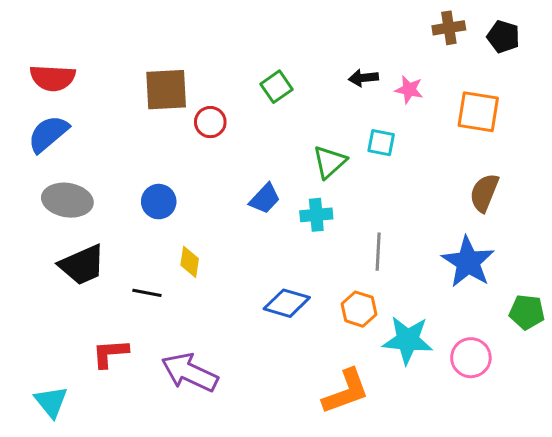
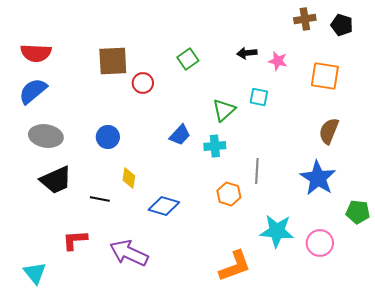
blue diamond: (287, 303) -> (164, 206), moved
orange hexagon: (359, 309) -> (229, 194), moved

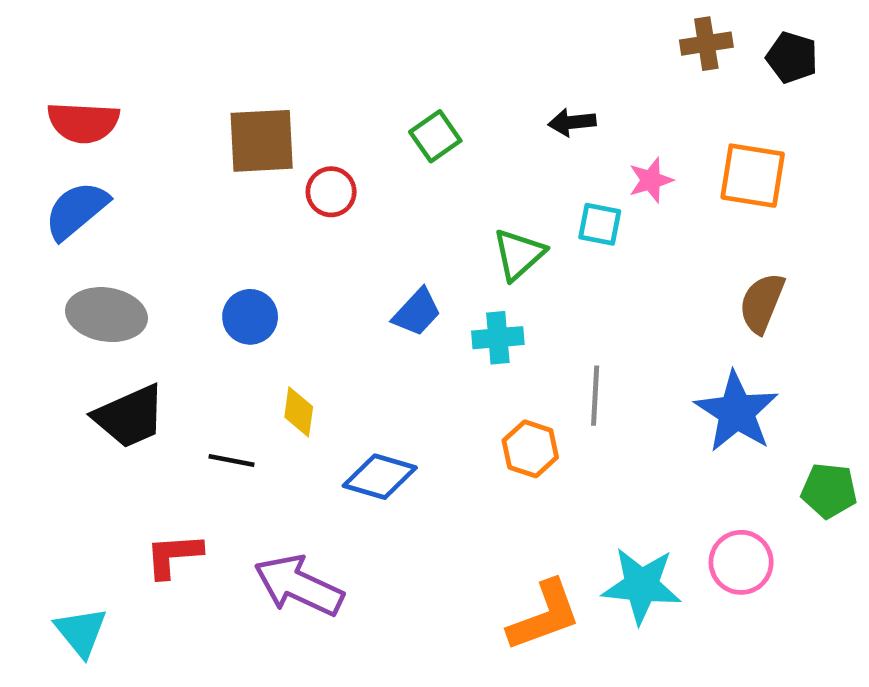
pink star: (278, 61) -> (651, 180), moved, turned -30
cyan star: (277, 231) -> (641, 586), moved

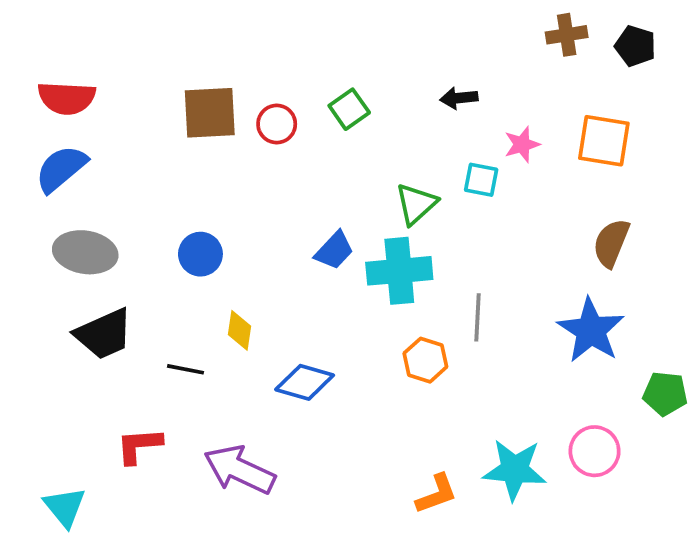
red circle: (331, 192) -> (277, 124), moved
cyan cross: (498, 338) -> (399, 271), size x1.6
orange L-shape: (544, 616) -> (437, 494), size x0.7

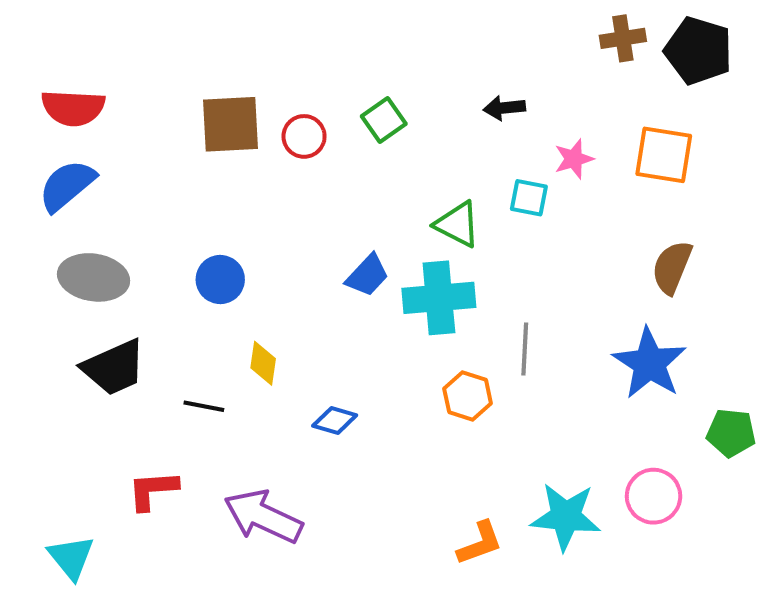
black pentagon: (635, 46) -> (698, 51), size x1.5
green triangle: (416, 204) -> (457, 224), turned -51
blue diamond: (305, 382) -> (335, 421), size x0.7

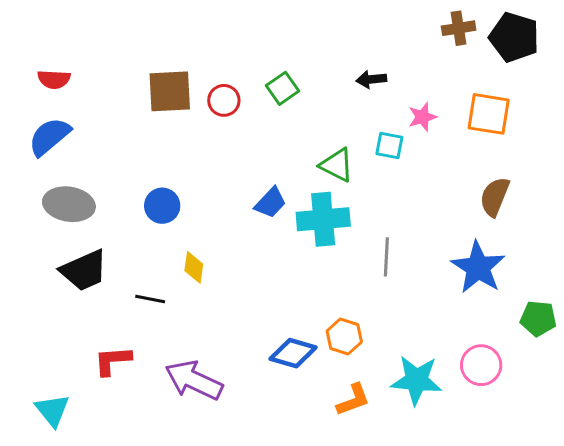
red semicircle: (73, 108) -> (54, 79), size x0.7
orange hexagon: (468, 396) -> (344, 337), moved
blue diamond: (335, 421) -> (293, 353), moved, size x1.4

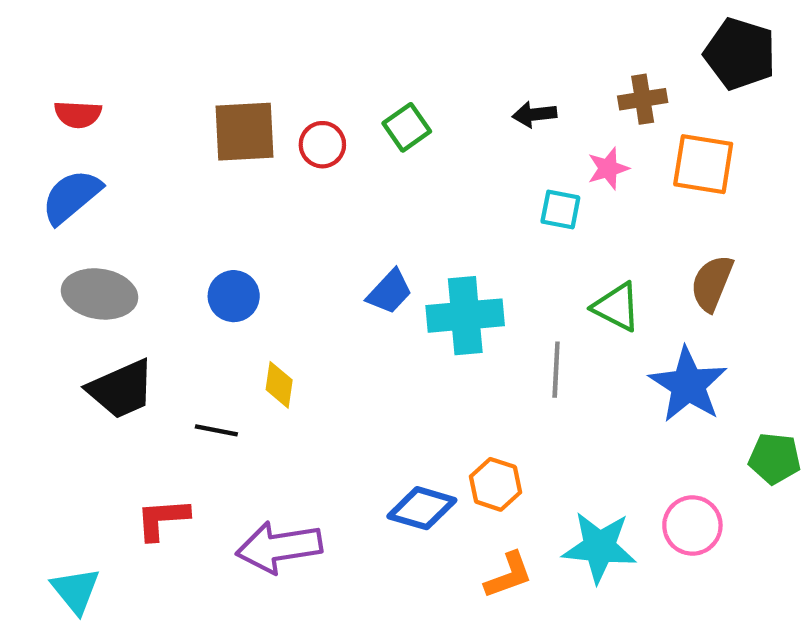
brown cross: (459, 28) -> (643, 99), moved
green triangle: (337, 165) -> (617, 307), moved
purple arrow: (194, 380) -> (279, 547), turned -34

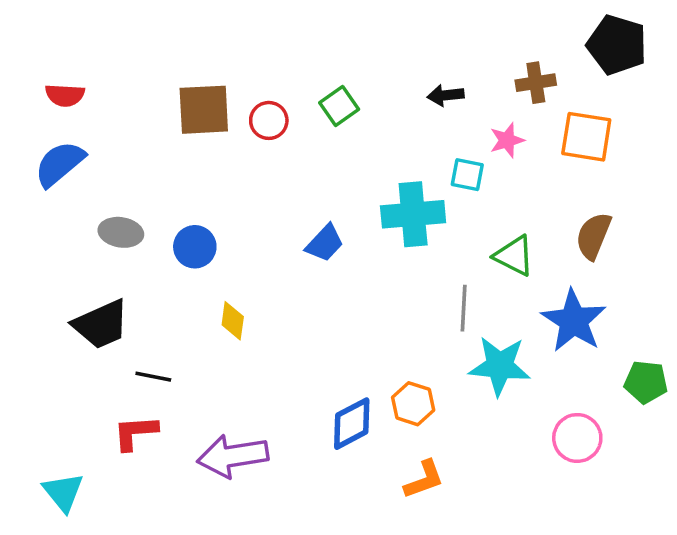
gray ellipse: (100, 294) -> (121, 232), moved, size x0.7
cyan cross: (465, 316) -> (413, 214), moved
black line: (216, 430) -> (153, 377), moved
blue diamond: (422, 508) -> (352, 424), turned -44
cyan star: (599, 547) -> (500, 366), moved

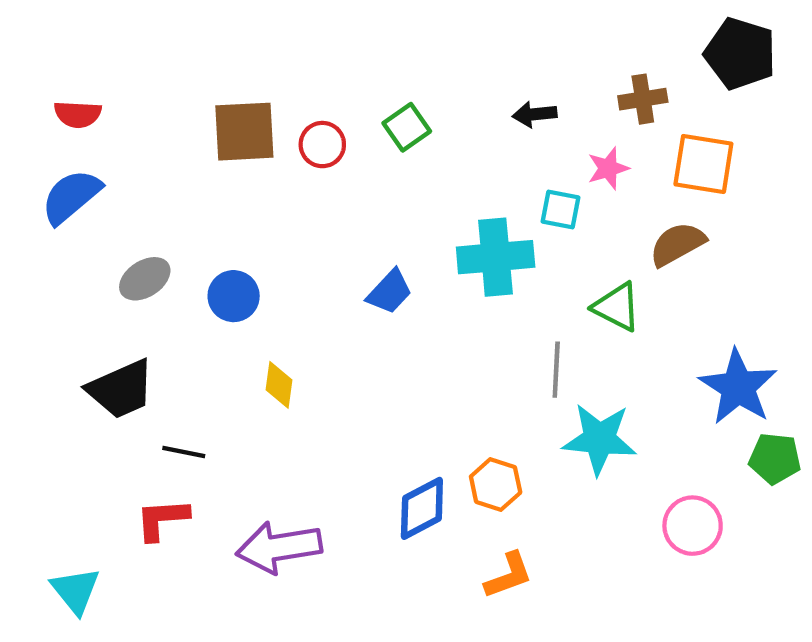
gray ellipse: (121, 232) -> (145, 279), turned -42
brown semicircle: (594, 236) -> (677, 244), moved, turned 39
blue star: (574, 321) -> (738, 387), moved

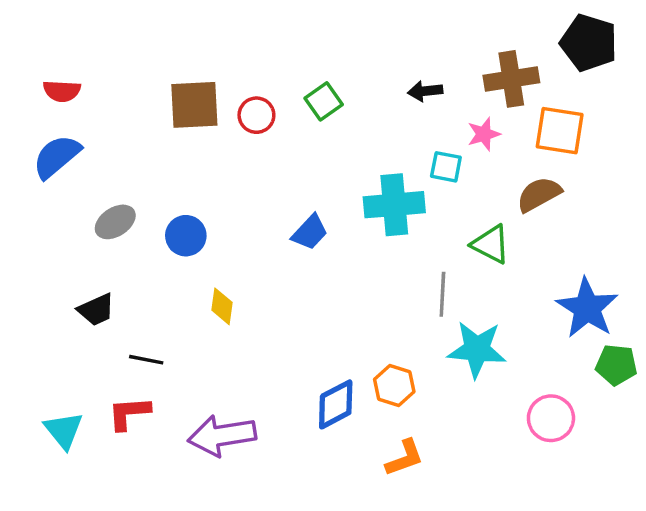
brown cross: (643, 99) -> (511, 79), size x1.4
black trapezoid: (121, 389) -> (96, 310), size x0.7
cyan triangle: (76, 591) -> (64, 430), moved

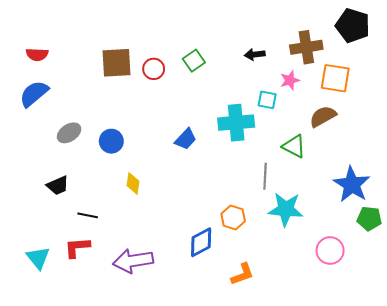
orange hexagon: (394, 386) -> (233, 217), moved

